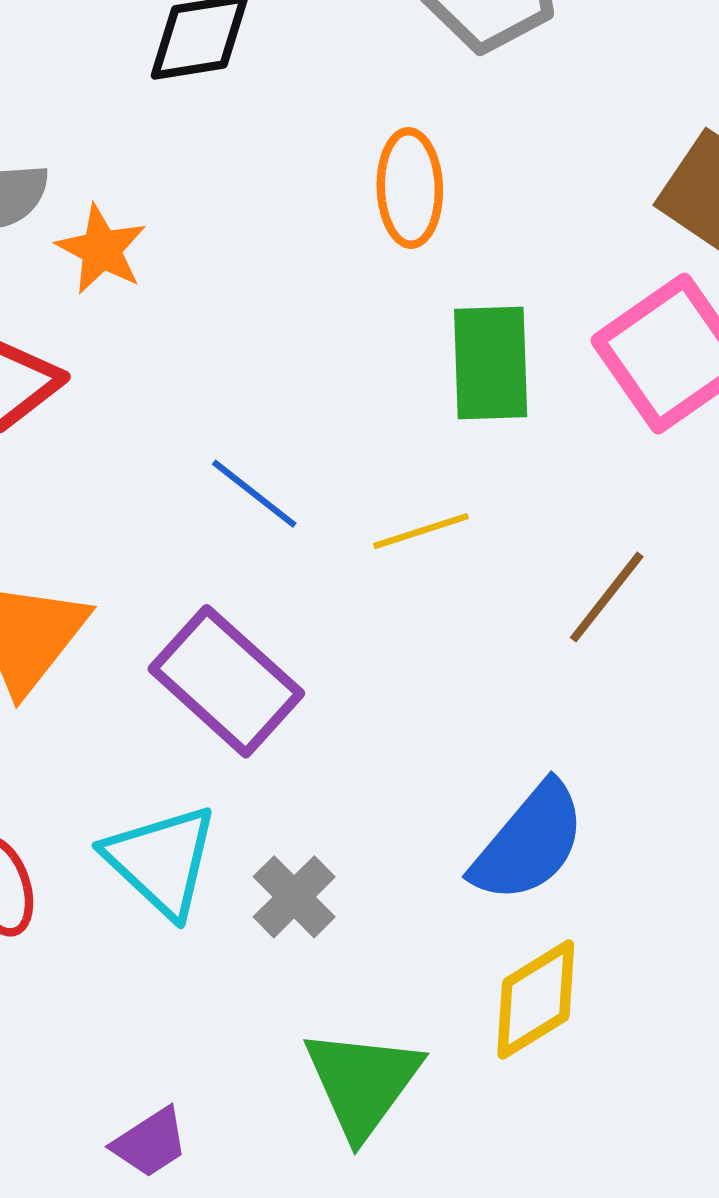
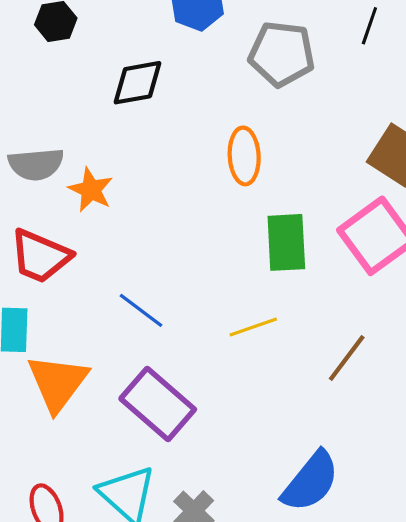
blue line: (254, 494) -> (141, 310), moved

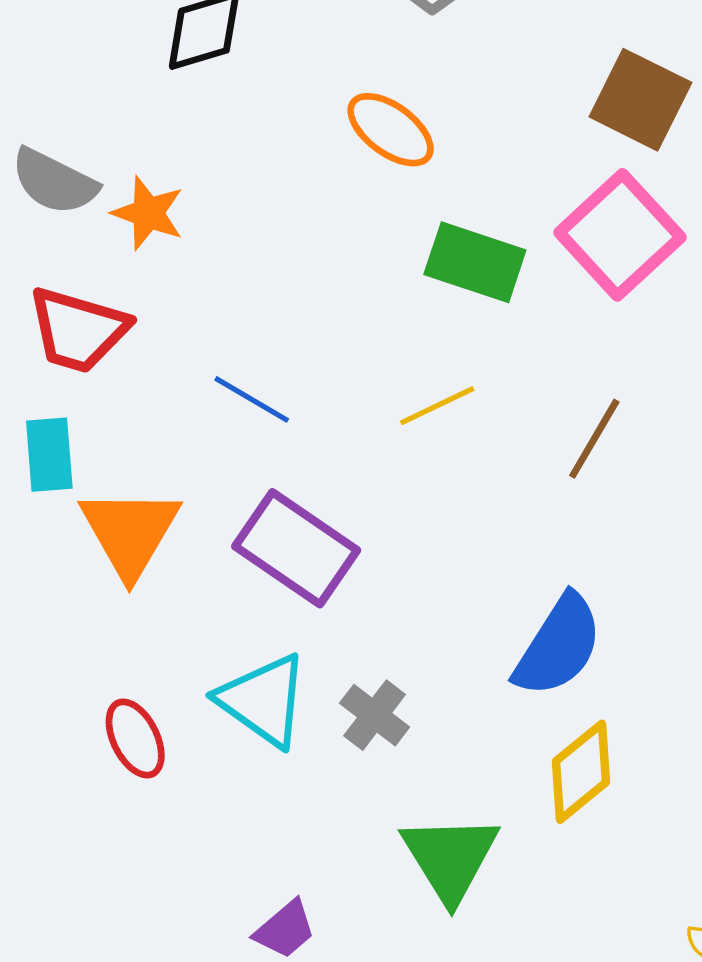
orange ellipse: (244, 156) -> (391, 130), turned -44
gray semicircle: (36, 164) -> (54, 182), turned 38
green rectangle: (286, 242) -> (475, 262), turned -62

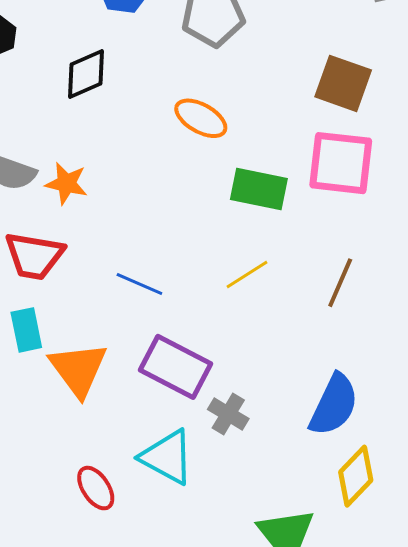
pink square: (620, 235) -> (341, 163), turned -34
gray cross: (375, 715) -> (228, 414), moved

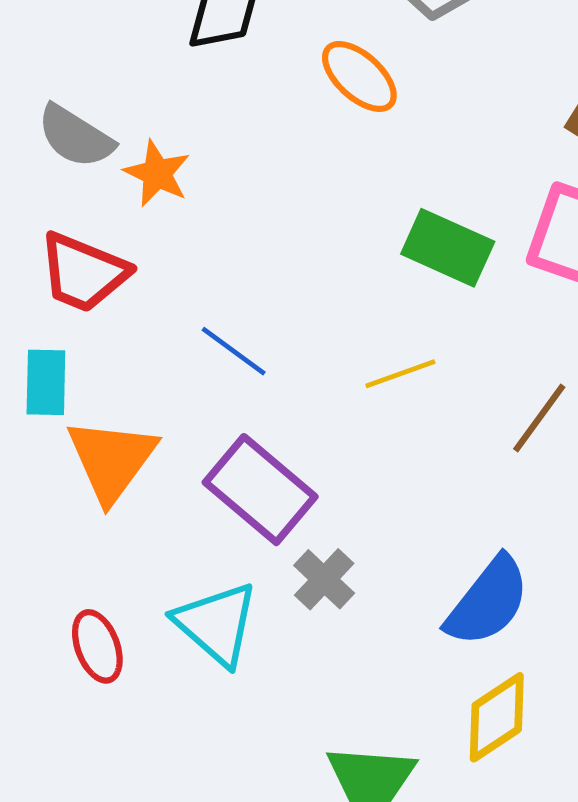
orange ellipse: (201, 118) -> (359, 76), moved

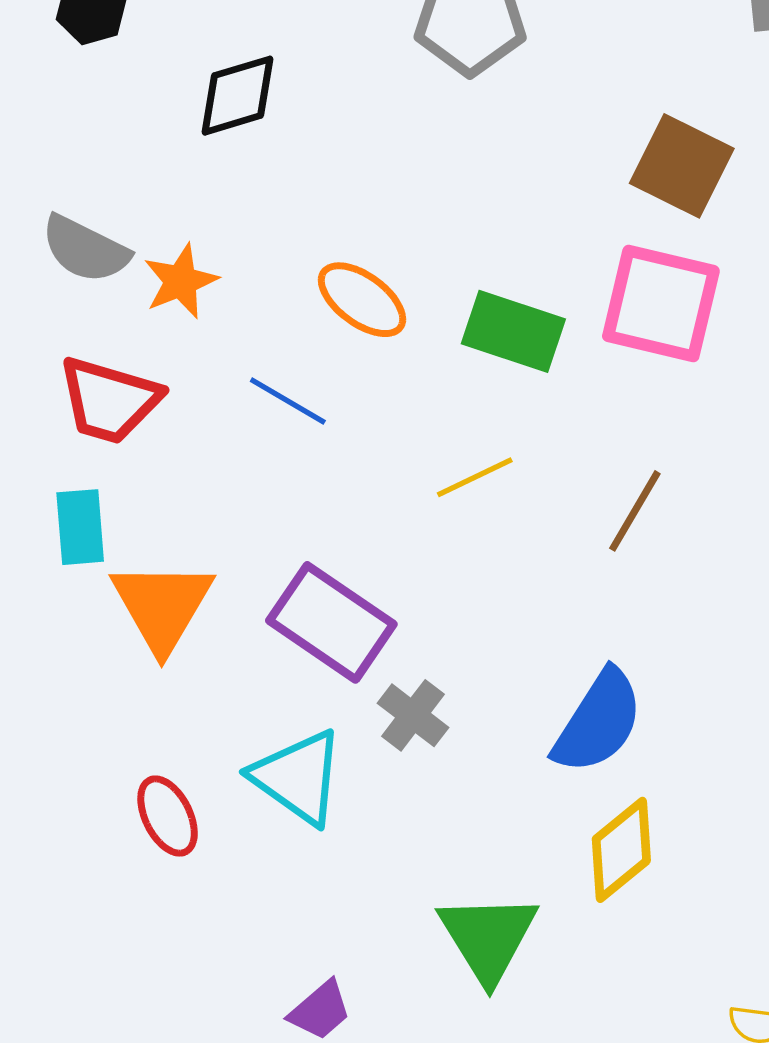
orange ellipse: (359, 76) -> (362, 300), moved
orange star: (157, 173) -> (181, 281), turned 30
blue line: (234, 351) -> (288, 401), moved

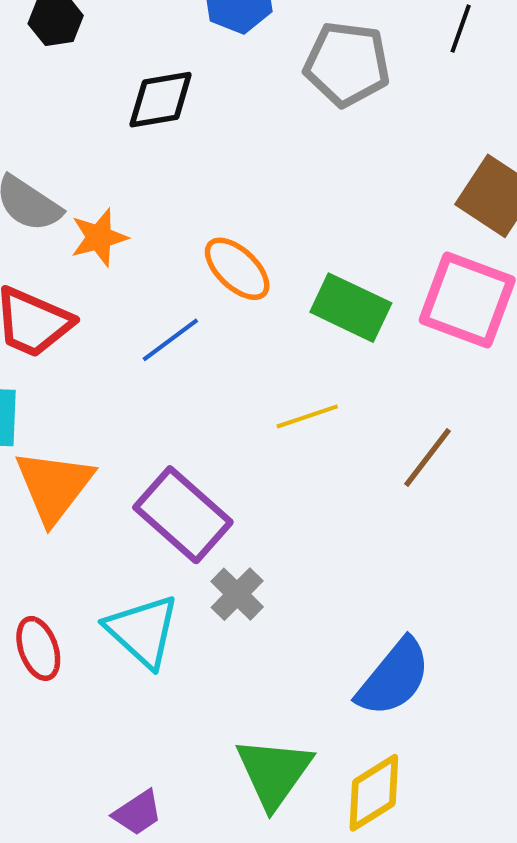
blue line: (288, 401) -> (170, 340), turned -74
blue semicircle: (598, 722) -> (394, 678), moved
yellow diamond: (621, 850) -> (374, 793), moved

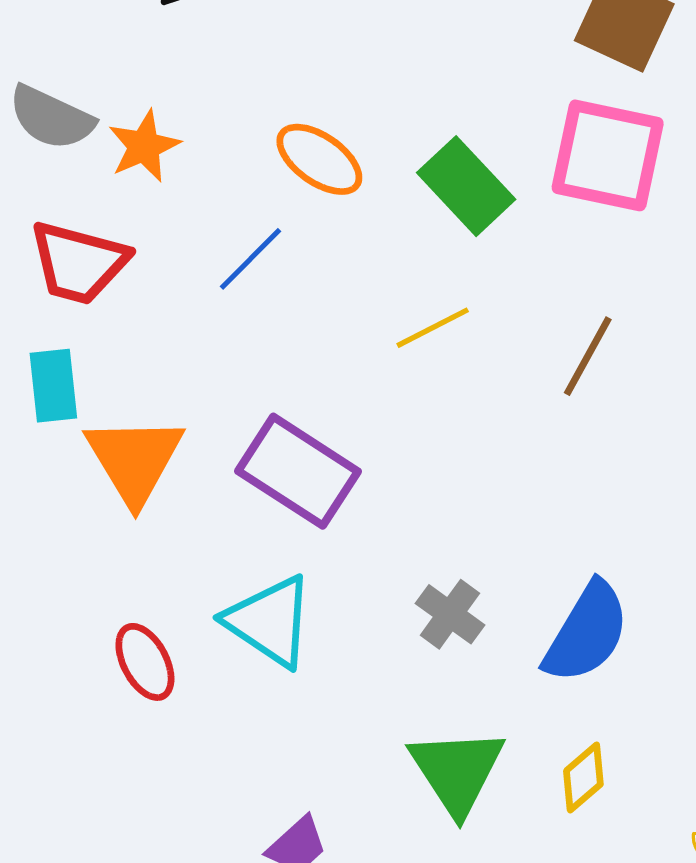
green rectangle: (351, 308) -> (466, 186), turned 30
gray cross: (237, 594) -> (450, 614), moved
yellow diamond: (374, 793) -> (583, 777), size x0.7

